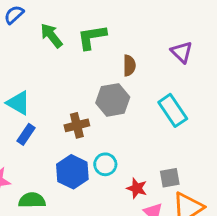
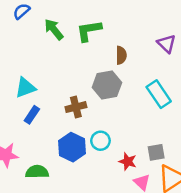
cyan triangle: (18, 103) -> (25, 88), turned -50

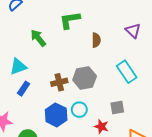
green arrow: (54, 29) -> (38, 38), moved
gray hexagon: (107, 85) -> (85, 78), moved
gray square: (156, 152) -> (117, 108), moved

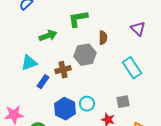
green arrow: (38, 38) -> (48, 36), turned 108
gray hexagon: (85, 78) -> (85, 55), moved
brown cross: (59, 82) -> (63, 70), moved
blue rectangle: (23, 89) -> (43, 82), moved

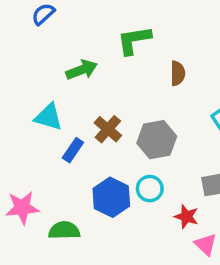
gray hexagon: (85, 55) -> (157, 140), moved
cyan triangle: (29, 63) -> (48, 117), turned 36
brown cross: (63, 70) -> (108, 129), turned -35

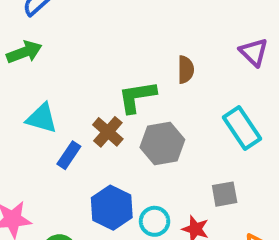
green L-shape: (134, 40) -> (137, 97), moved
green arrow: (82, 70) -> (24, 52), moved
cyan circle: (150, 189) -> (155, 221), moved

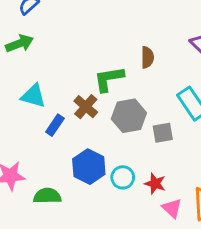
gray square: (225, 194) -> (163, 133), moved

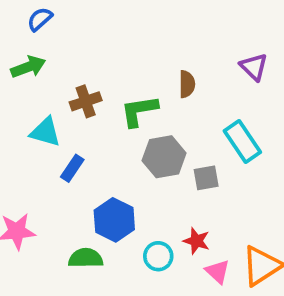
brown cross: (86, 107) -> (86, 101), moved, turned 30
cyan circle: (123, 177) -> (158, 256), moved
green semicircle: (47, 196) -> (86, 258), moved

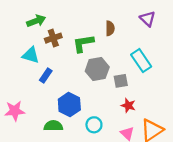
green arrow: (28, 67) -> (36, 21), moved
red star: (197, 241) -> (128, 106), moved

